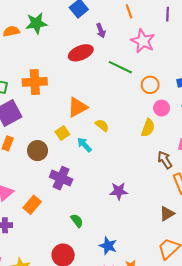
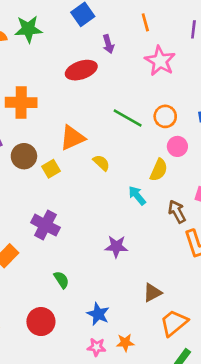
green line: (120, 67) -> (128, 118), moved
cyan arrow: (84, 145) -> (137, 195), moved
brown circle: (38, 151) -> (24, 156), moved
brown triangle: (167, 214) -> (152, 293), moved

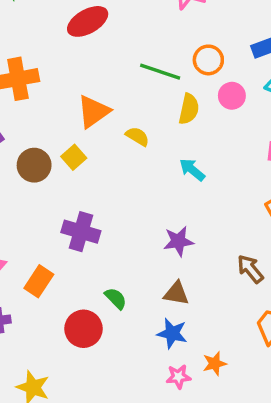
brown circle: (24, 156) -> (34, 165), moved
yellow semicircle: (159, 170) -> (189, 109), moved
brown arrow: (177, 212) -> (250, 269), moved
brown triangle: (152, 293) -> (176, 293), moved, turned 48
red circle: (41, 322) -> (83, 329), moved

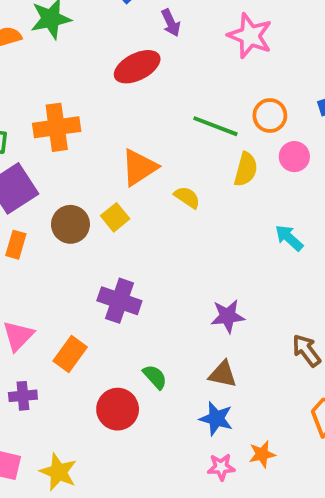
cyan arrow: (192, 170) -> (289, 238), moved

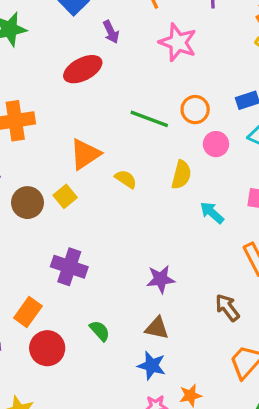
yellow semicircle: (246, 169) -> (181, 175), moved
red circle: (118, 409) -> (47, 348), moved

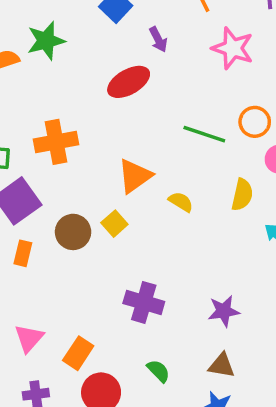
purple cross: (69, 267) -> (144, 302), moved

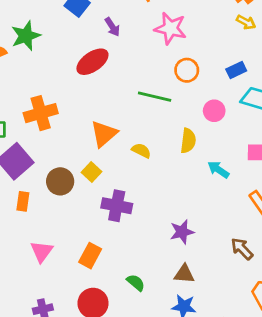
orange circle: (255, 122) -> (187, 70), moved
purple cross: (144, 302) -> (117, 206), moved
pink triangle: (29, 338) -> (42, 251), moved
orange rectangle: (78, 353) -> (90, 256), moved

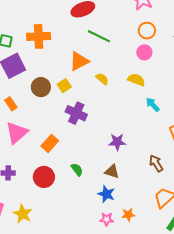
green line: (155, 97) -> (99, 36), moved
pink circle: (214, 111) -> (144, 52), moved
yellow semicircle: (188, 141) -> (136, 80), turned -90
orange rectangle: (23, 201) -> (11, 104), moved, turned -56
pink triangle: (42, 251) -> (17, 133), size x1.4

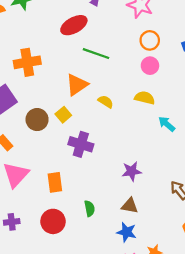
orange rectangle: (50, 143) -> (55, 182), turned -42
green semicircle: (77, 170) -> (90, 208), turned 32

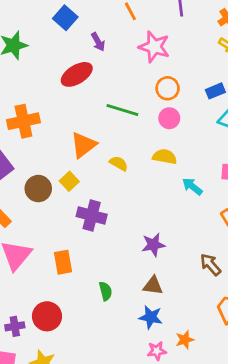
green line: (96, 54) -> (122, 110), moved
red circle: (53, 221) -> (47, 316), moved
purple cross: (12, 222) -> (15, 326), moved

